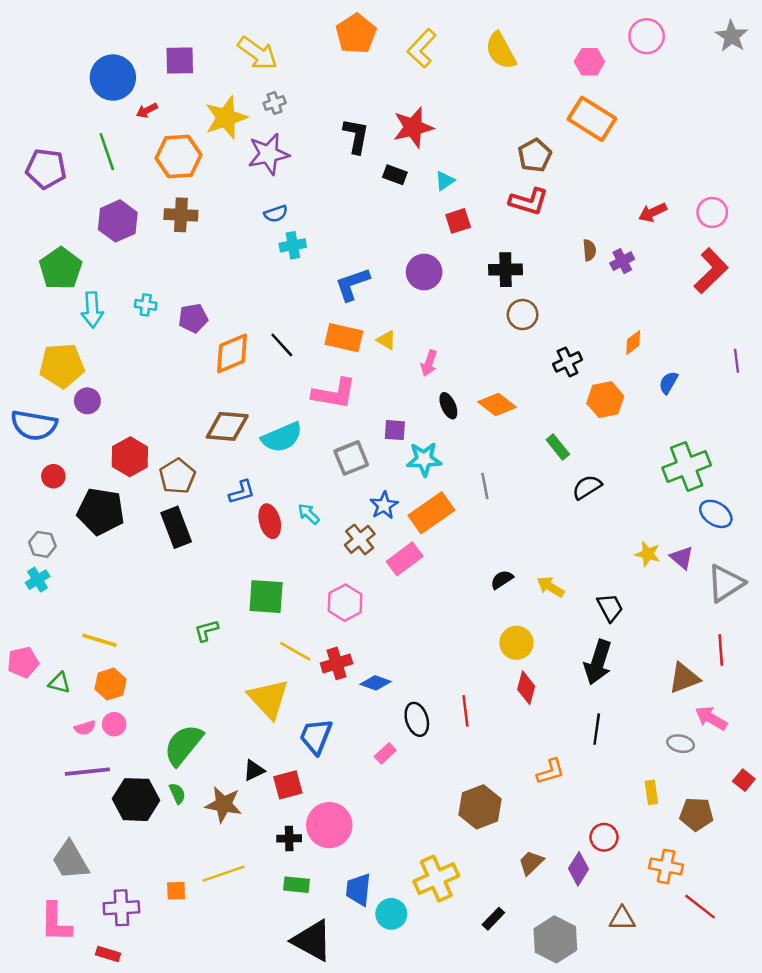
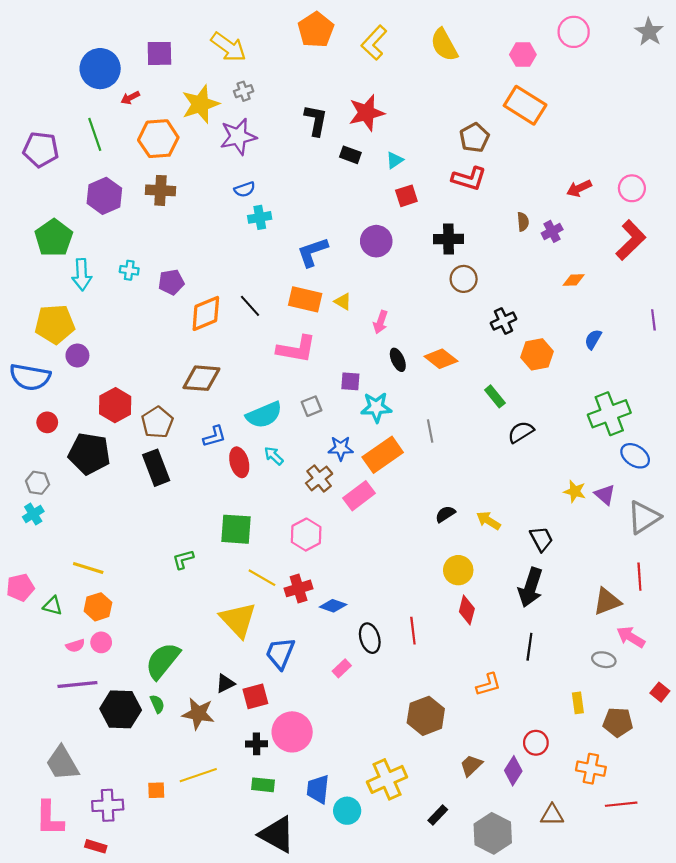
orange diamond: (633, 343) -> (574, 280), moved, turned 35
cyan semicircle: (282, 437) -> (264, 415), moved
gray square: (351, 458) -> (312, 406), size x0.7
blue star: (384, 505) -> (341, 448), turned 30
red line: (700, 907) -> (621, 804), turned -44

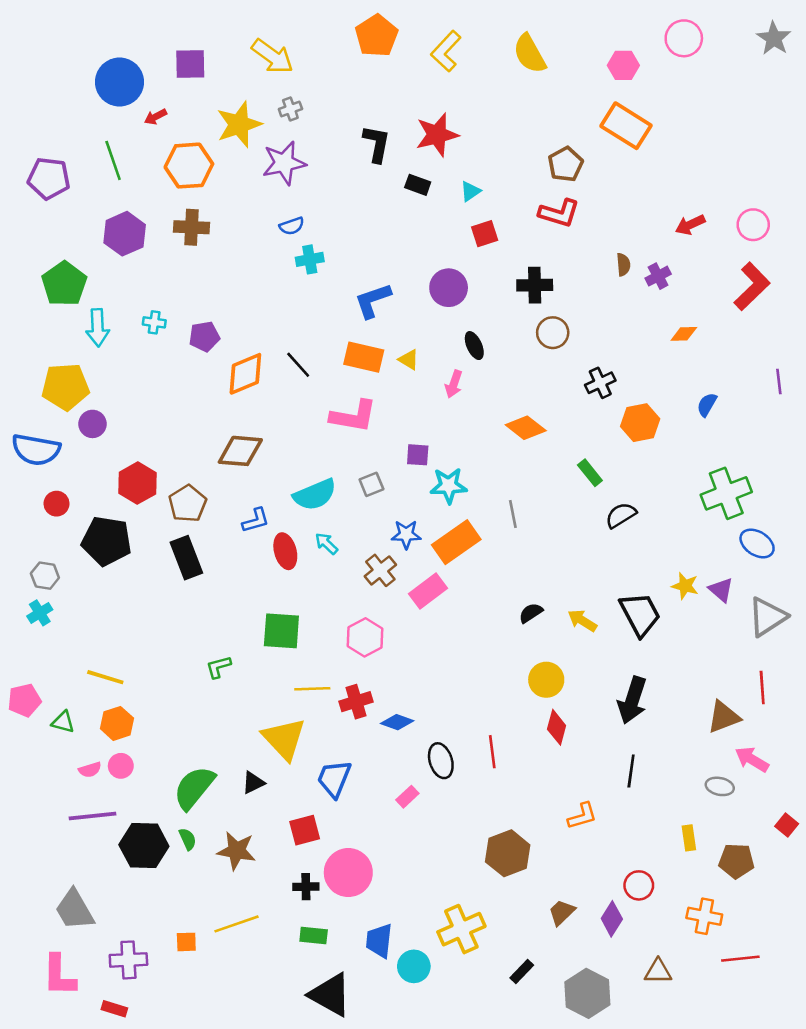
black ellipse: (398, 360) -> (474, 346), moved
black trapezoid: (541, 539) -> (640, 614), moved, size x1.5
yellow line: (262, 578) -> (312, 689), turned -32
black triangle: (225, 683) -> (253, 783), moved

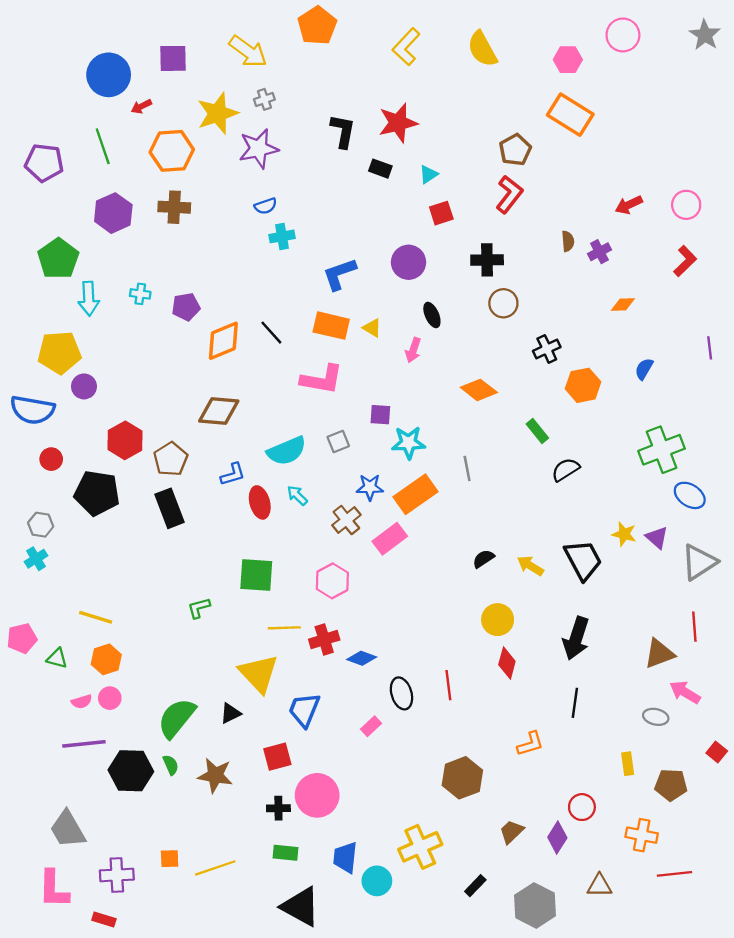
orange pentagon: (377, 36) -> (317, 26), moved
red L-shape: (559, 213) -> (509, 194), turned -69
red L-shape: (752, 286) -> (685, 261), size x0.7
yellow line: (236, 924) -> (215, 868), moved

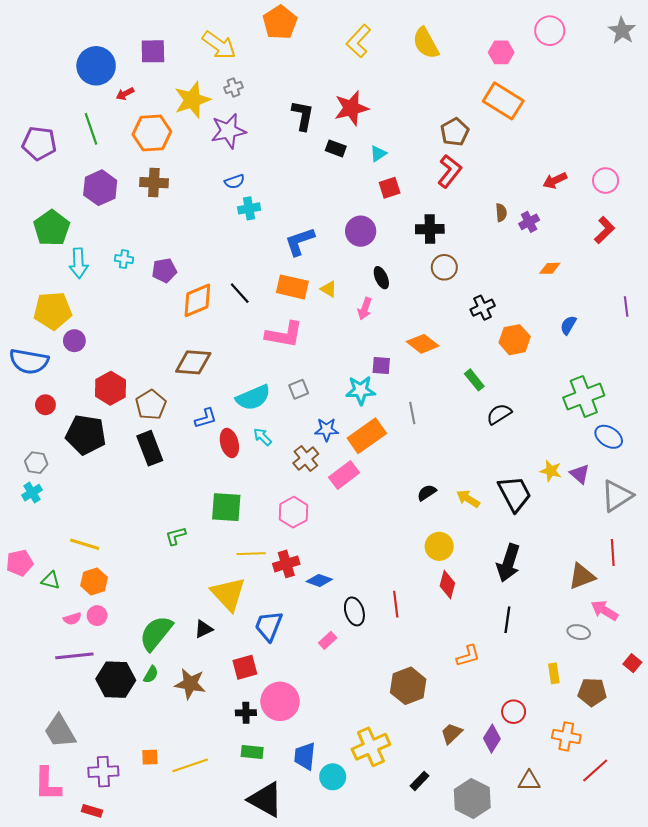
purple square: (380, 415) -> (381, 365), moved
green semicircle: (171, 765) -> (151, 674), turned 54
red line: (674, 874) -> (595, 771), turned -36

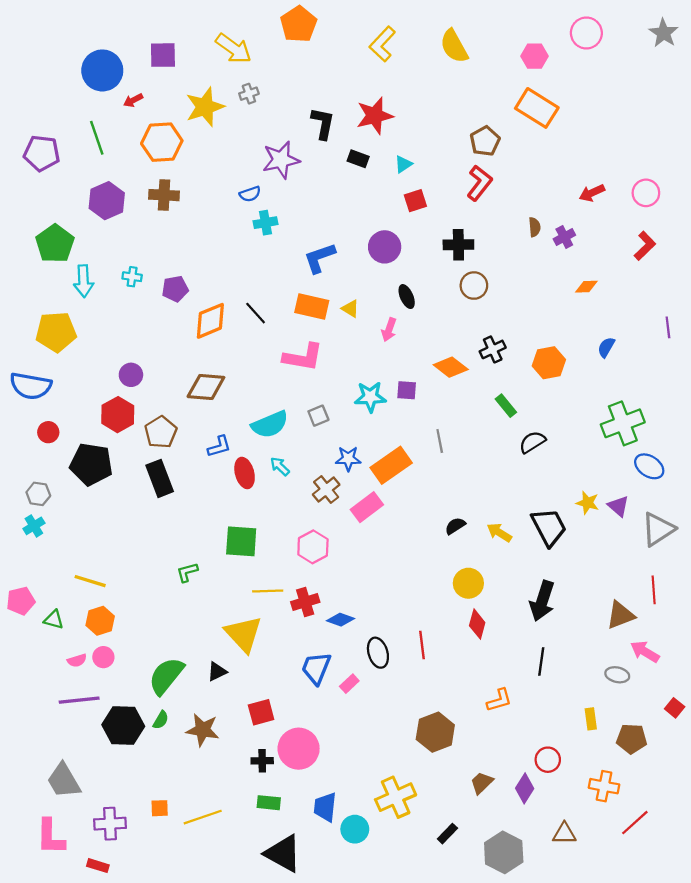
purple star: (228, 131) -> (281, 160), moved
black cross: (483, 308) -> (493, 349), moved
purple circle: (74, 341) -> (131, 375), moved
cyan star: (361, 390) -> (370, 397), moved
blue trapezoid: (269, 626) -> (316, 668), moved

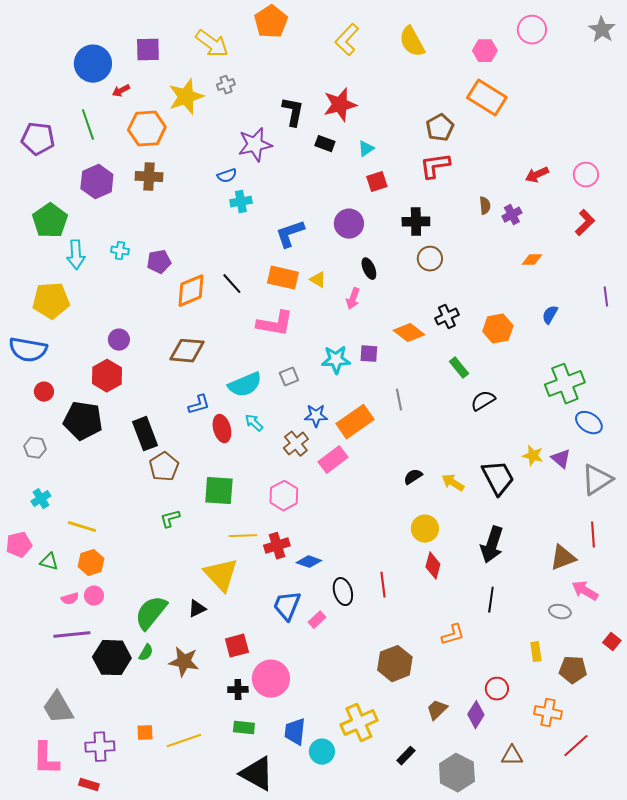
red L-shape: (479, 183) -> (435, 166), turned -136
brown pentagon: (161, 432) -> (164, 467), moved
cyan cross: (34, 526) -> (41, 499), moved

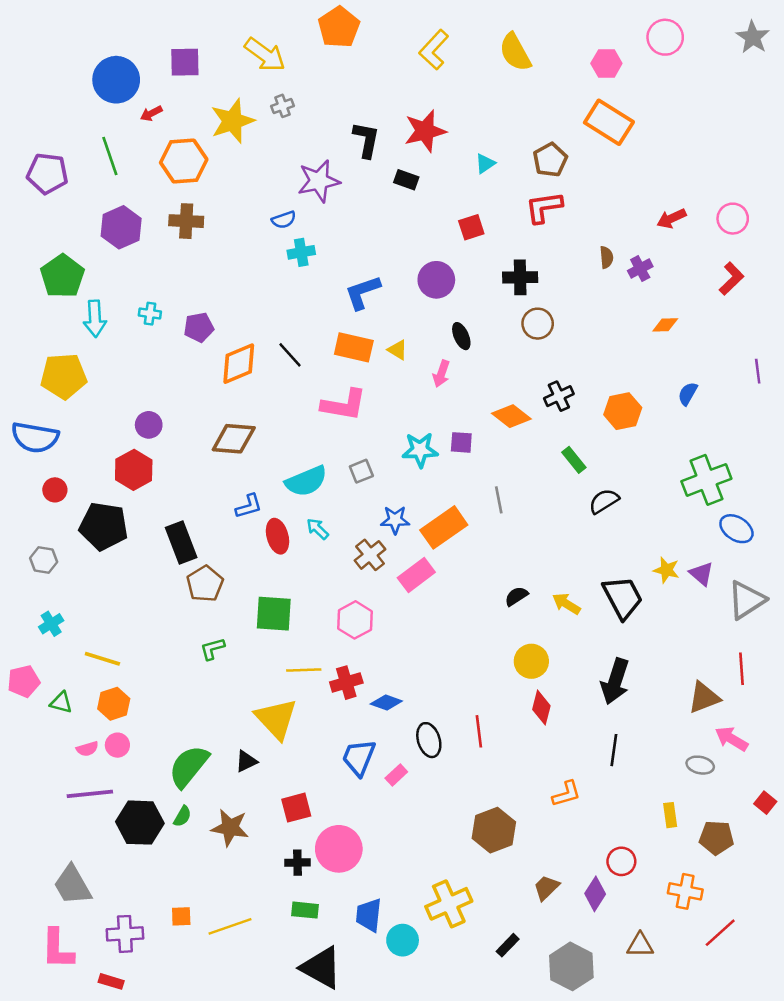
cyan triangle: (366, 149) -> (485, 164), moved

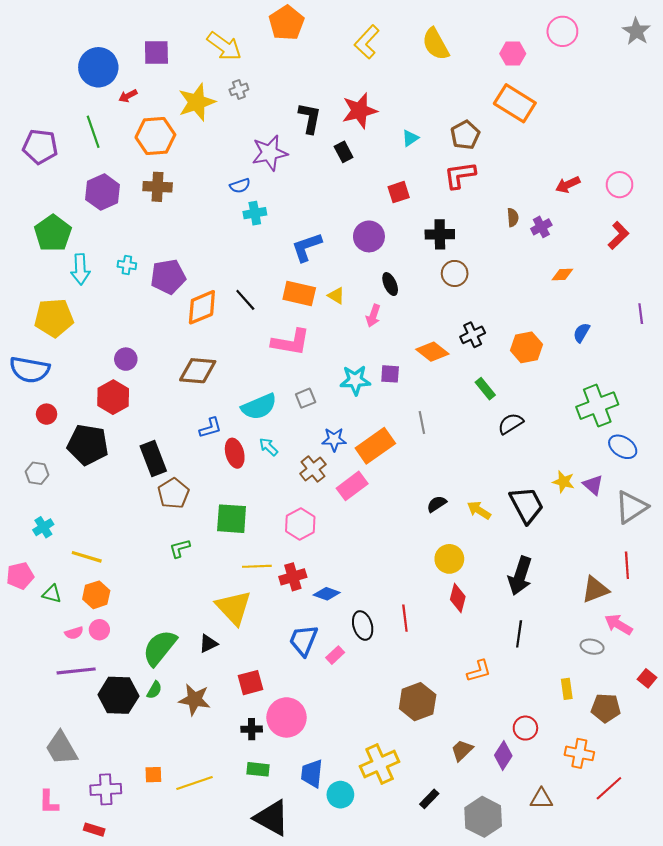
black rectangle: (406, 180) -> (344, 152), turned 42
purple pentagon: (199, 327) -> (168, 277), size x1.4
pink L-shape: (57, 949) -> (49, 802), size x0.7

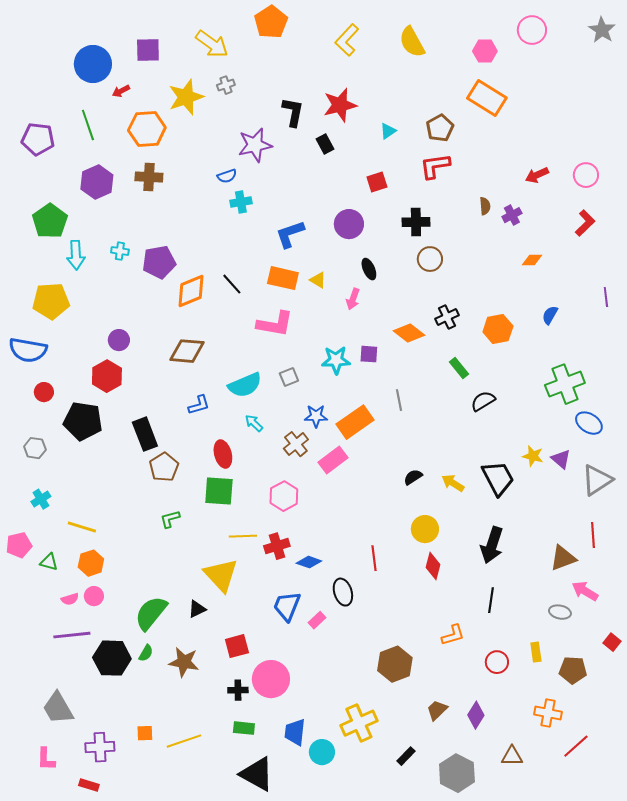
red ellipse: (235, 453) -> (223, 454), moved
red line: (405, 618) -> (374, 558), moved
red circle: (525, 728) -> (497, 662), moved

